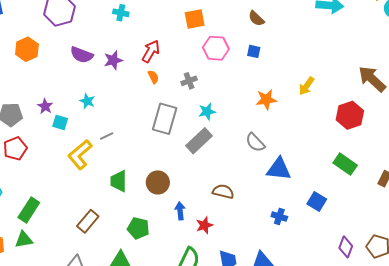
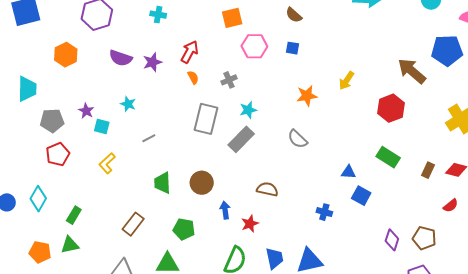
yellow L-shape: (80, 155) -> (107, 163), moved, size x0.7
blue triangle: (279, 169) -> (348, 172), moved, size x0.6
green rectangle: (29, 210) -> (74, 215), size x0.7

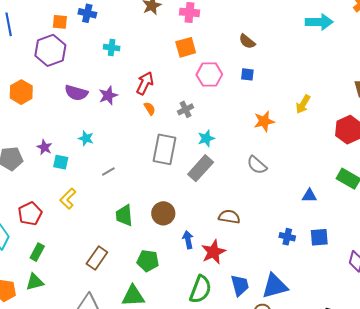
red pentagon: (58, 154) -> (30, 214), moved
blue square: (361, 196) -> (319, 237), moved, turned -30
red star: (250, 224) -> (213, 252), size x1.4

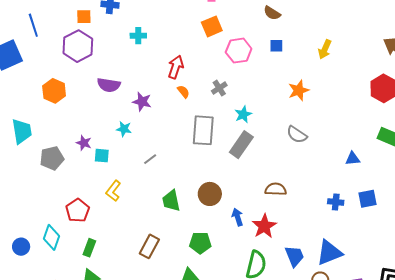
purple star: (108, 95) -> (142, 102), moved, turned -30
yellow arrow: (303, 104) -> (325, 49), moved

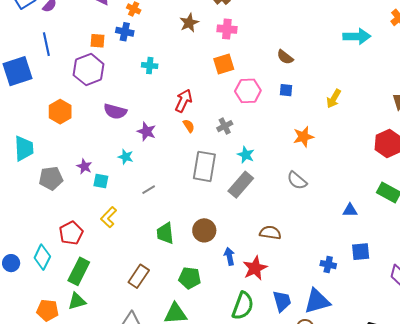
cyan star: (243, 114) -> (246, 155), turned -30
blue cross: (336, 202) -> (328, 265), moved
green rectangle: (89, 248) -> (79, 271), size x1.5

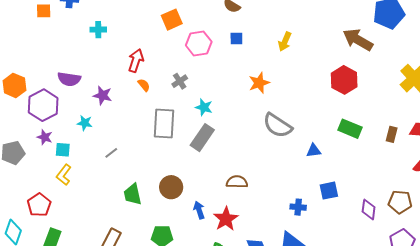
purple hexagon: (89, 70) -> (43, 105), moved
gray semicircle: (297, 180) -> (278, 125), moved, size x1.4
yellow L-shape: (109, 217) -> (64, 175), moved

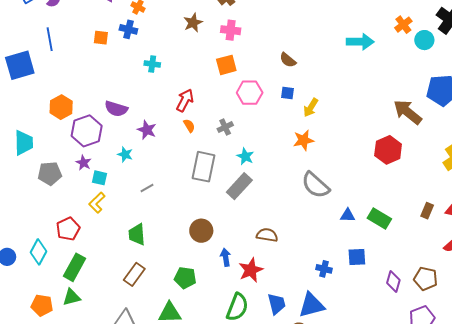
yellow arrow: (285, 42) -> (311, 108), moved
green rectangle: (350, 129) -> (379, 218), moved
green trapezoid: (133, 194) -> (137, 234), moved

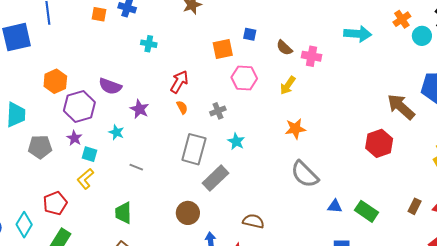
pink cross: (231, 30) -> (312, 56), moved
blue square: (288, 93) -> (250, 34), moved
yellow arrow: (311, 108) -> (288, 85), moved
gray rectangle: (239, 186) -> (215, 178), moved
gray line: (147, 188) -> (136, 167), turned 48

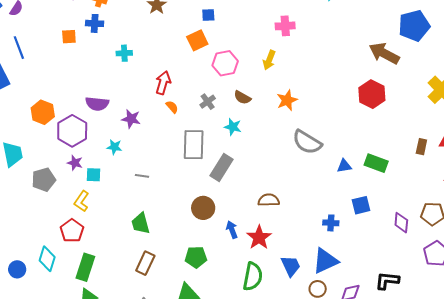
blue square: (250, 34) -> (208, 15), moved
brown semicircle: (284, 48) -> (242, 97), moved
yellow L-shape: (85, 179) -> (82, 201), moved

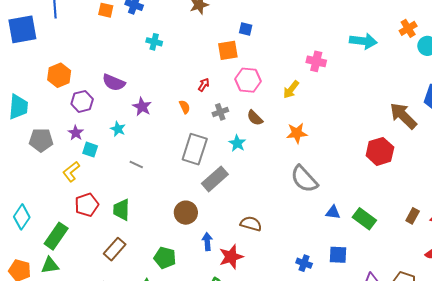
red arrow: (163, 83) -> (204, 85), moved, size x0.6
purple hexagon: (72, 131) -> (82, 101), size x0.7
red pentagon: (72, 231) -> (87, 205), moved

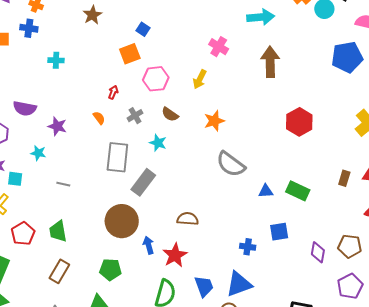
blue square: (246, 29) -> (143, 29), turned 32
pink cross: (316, 61) -> (219, 47), turned 30
brown arrow: (403, 116) -> (270, 62), moved, turned 56
brown circle: (186, 213) -> (122, 221), size x1.4

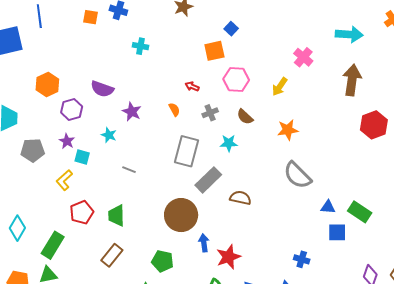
red arrow: (113, 92) -> (192, 86), turned -96
red hexagon: (299, 122) -> (374, 125), moved
cyan star: (158, 143) -> (229, 143), turned -30
brown semicircle: (188, 219) -> (240, 198), moved
blue square: (279, 232) -> (337, 232), moved

